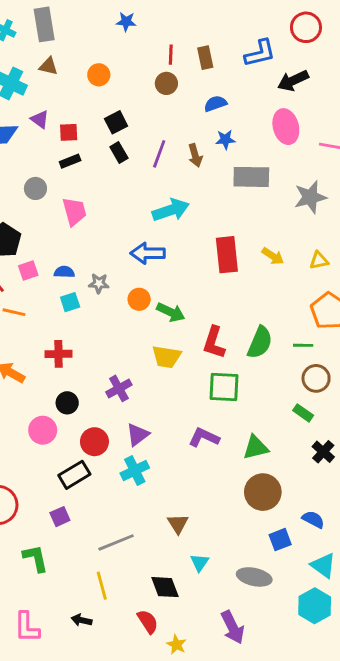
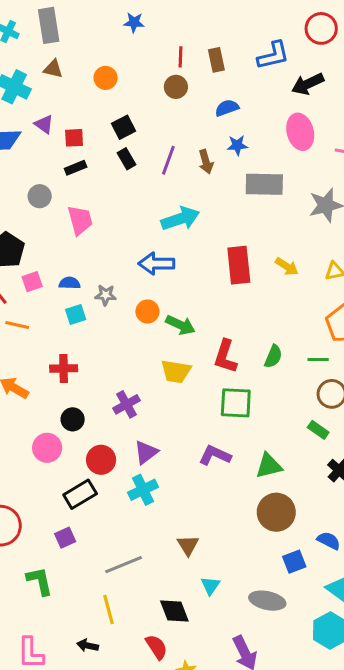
green semicircle: (260, 342) -> (273, 356), size x0.7

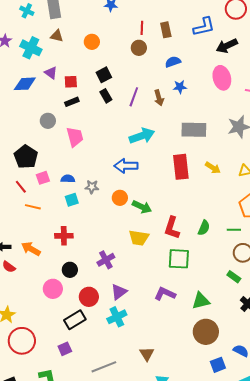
gray rectangle: (264, 184) -> (194, 130), moved

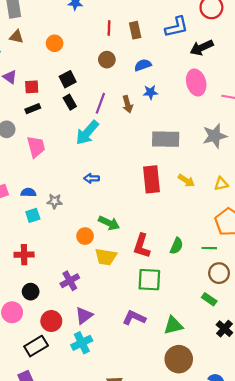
brown circle: (139, 48) -> (107, 60), moved
cyan arrow: (142, 136) -> (87, 133), moved, turned 150
blue arrow: (126, 166) -> (92, 178), size x0.6
orange circle: (120, 198) -> (85, 236), moved

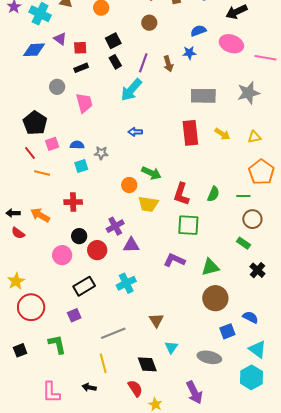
blue semicircle: (143, 65) -> (198, 31), moved
pink ellipse: (196, 82) -> (231, 44), turned -55
purple triangle: (84, 316) -> (131, 245), moved, turned 36
red circle: (51, 321) -> (97, 250), moved

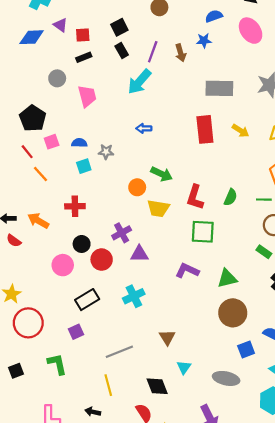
pink ellipse: (231, 44) -> (251, 31), turned 35
orange line: (42, 173) -> (40, 174), turned 35

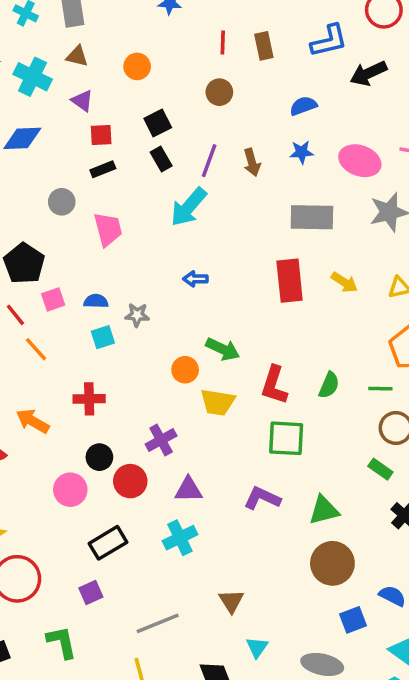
purple triangle: (60, 25) -> (82, 101), moved
pink ellipse: (251, 31) -> (360, 161), moved, turned -35
blue star: (204, 41) -> (302, 152), moved
purple triangle: (139, 254) -> (189, 490), moved

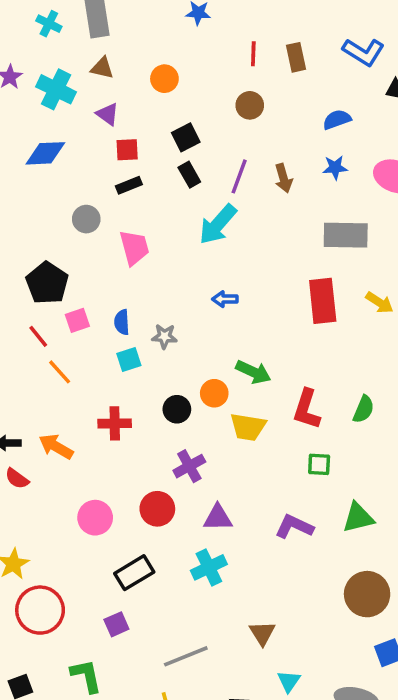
blue L-shape: (329, 41) -> (364, 52), turned 45
blue semicircle: (96, 301) -> (122, 322), turned -95
green square: (286, 438) -> (319, 464), size x0.6
black circle: (99, 457) -> (177, 409), moved
green triangle: (324, 510) -> (358, 518), moved

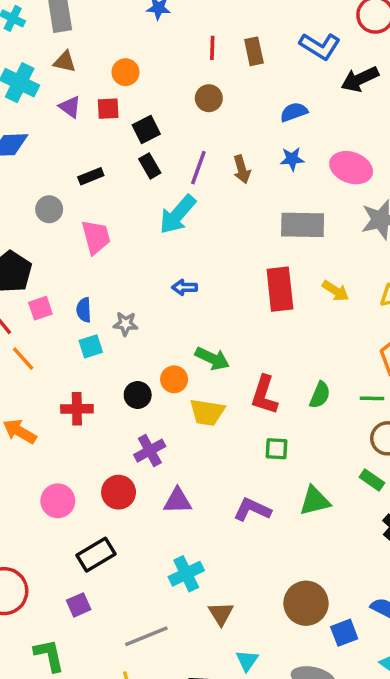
red square: (127, 150) -> (108, 109), moved
cyan cross: (209, 567) -> (186, 574), moved
brown circle: (367, 594) -> (306, 603), moved

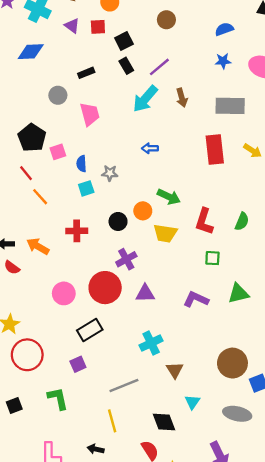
purple line: (198, 168) -> (159, 67), turned 30
brown arrow: (242, 169) -> (182, 98), moved
pink square: (40, 308) -> (58, 152), moved
red circle: (119, 492) -> (105, 288), size x1.4

